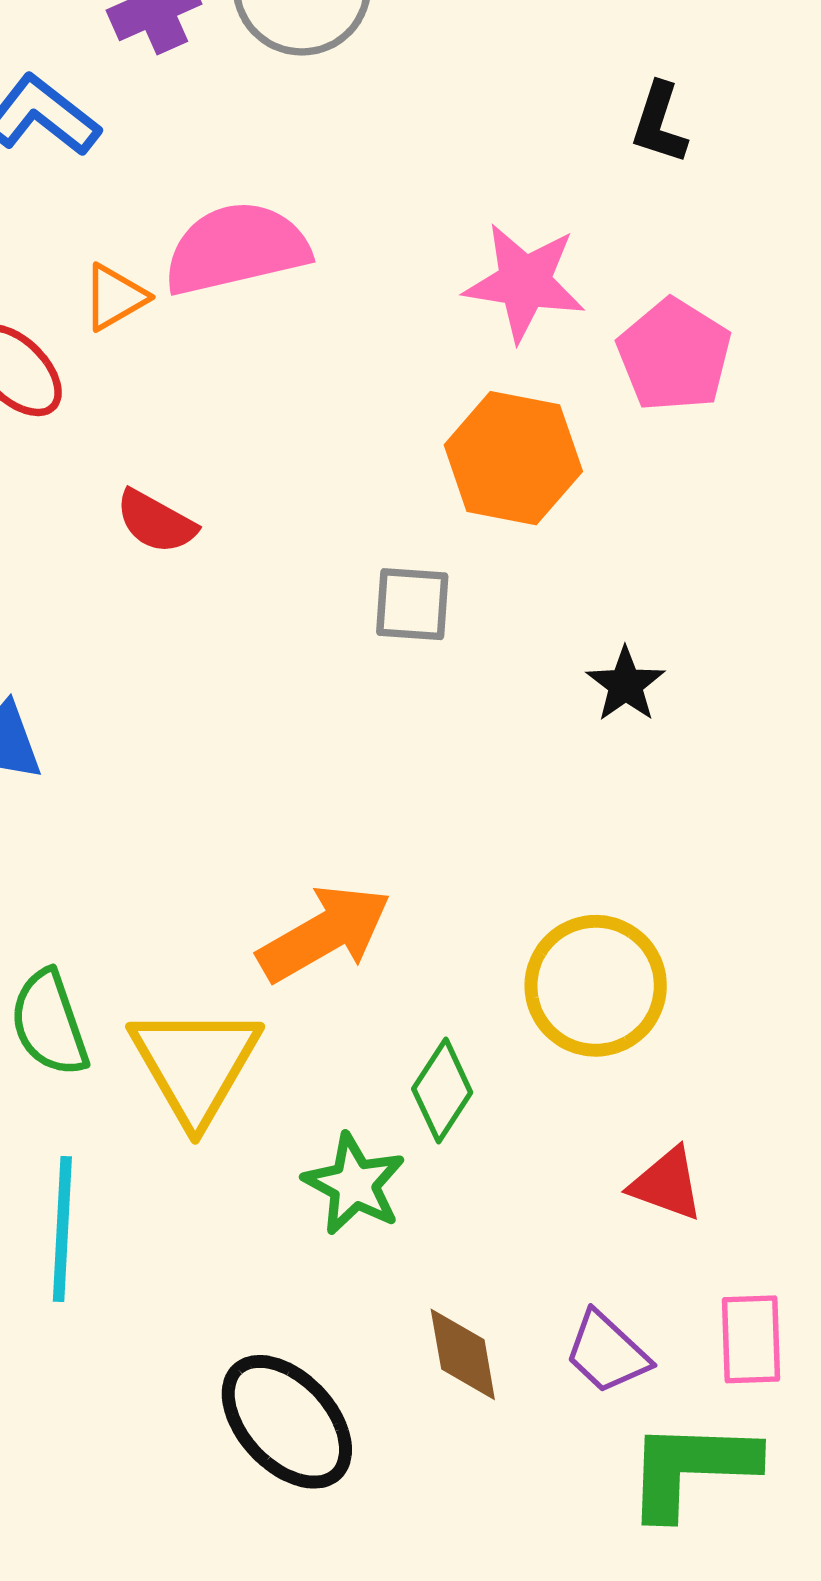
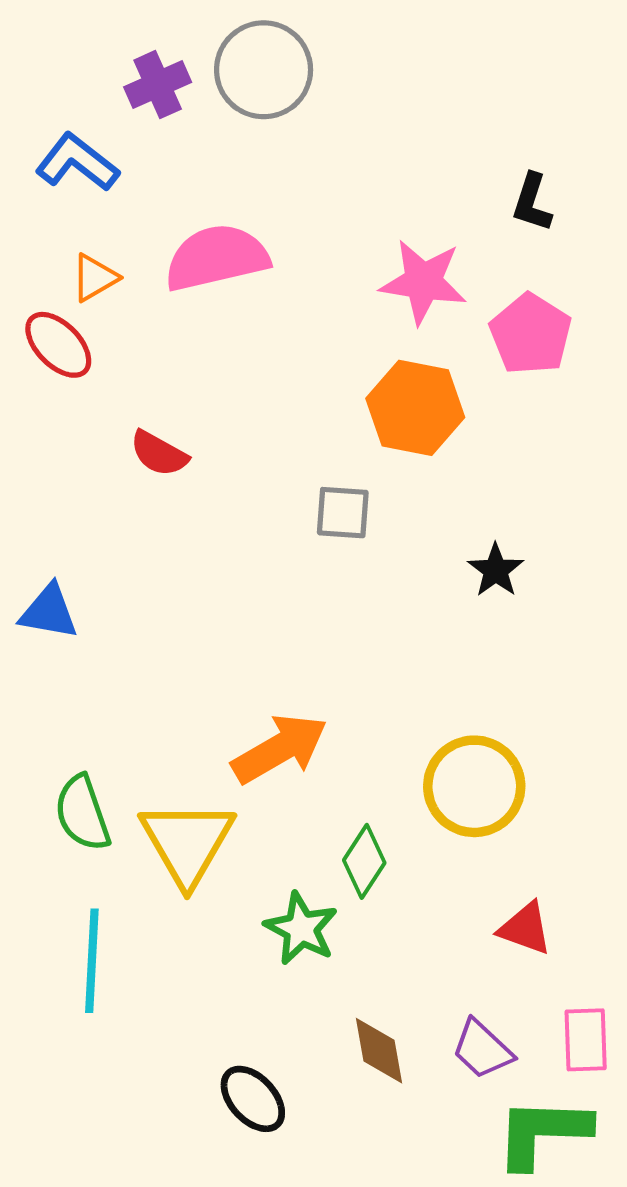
black L-shape: (659, 123) -> (532, 203), moved
orange triangle: (115, 297) -> (95, 278), moved
black ellipse: (287, 1422) -> (253, 1099), size x0.7

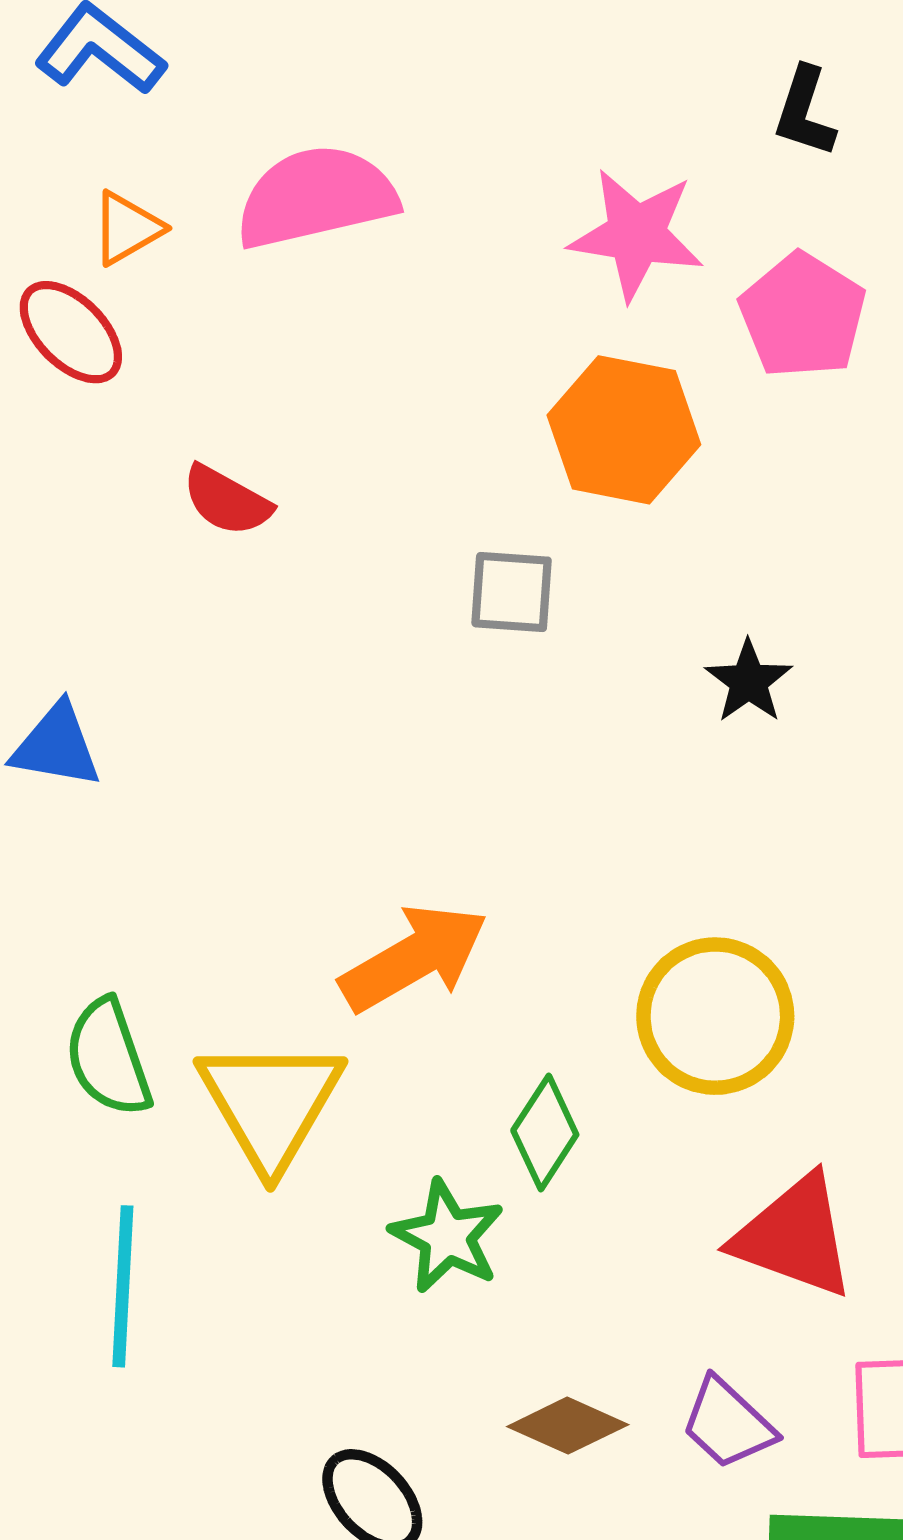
red triangle: (525, 929) -> (794, 1236), size x1.5
brown diamond: (379, 1051) -> (568, 1426), turned -56

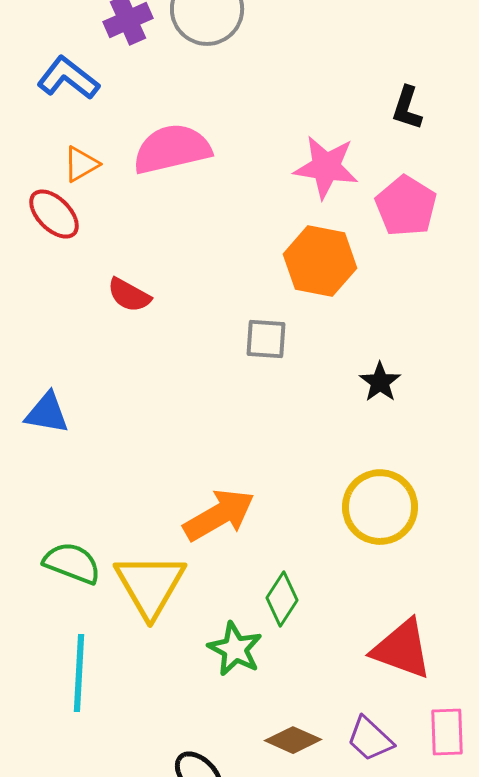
yellow circle: (715, 1016) -> (380, 507), moved
green semicircle: (108, 1058) -> (72, 563), turned 130

